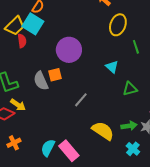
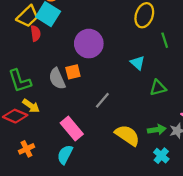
pink rectangle: (69, 151) -> (72, 128), moved

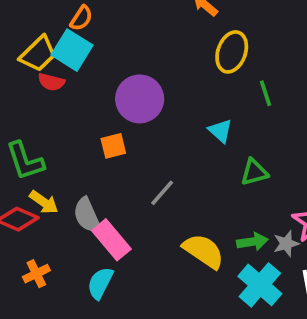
red semicircle: (36, 33) -> (51, 82), turned 112
gray semicircle: (57, 79) -> (87, 215), moved
cyan cross: (161, 156) -> (260, 285), size x1.6

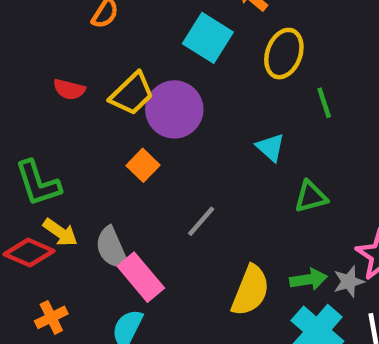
cyan square: (72, 50) -> (208, 38), moved
yellow trapezoid: (38, 54) -> (132, 94), moved
orange square: (113, 146) -> (143, 165), turned -32
yellow semicircle: (204, 251) -> (250, 291), turned 78

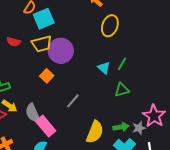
cyan square: (208, 38) -> (44, 19), moved, turned 35
yellow trapezoid: (132, 94) -> (42, 44), turned 30
green line: (324, 103) -> (122, 64), moved, turned 48

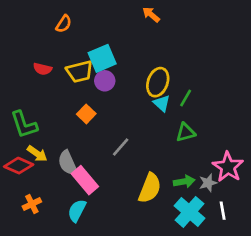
cyan square: (44, 19) -> (102, 58), moved
yellow ellipse: (110, 26) -> (158, 82), moved
purple circle: (61, 51) -> (105, 81), size x0.6

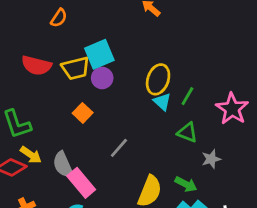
red semicircle: (42, 69) -> (36, 65), size x1.5
green triangle: (186, 132) -> (187, 132), turned 36
pink star: (228, 167) -> (232, 109), moved
green arrow: (184, 181) -> (186, 184), turned 36
gray star: (208, 183) -> (211, 159), moved

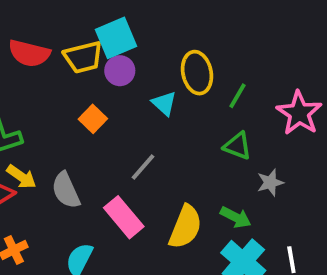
yellow ellipse: (158, 79) -> (197, 73), turned -32
cyan triangle: (162, 102) -> (164, 103), moved
pink rectangle: (81, 183) -> (124, 217), moved

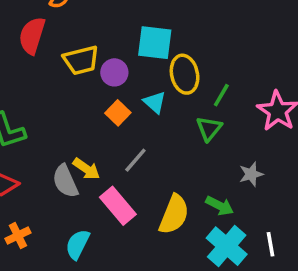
cyan square: (116, 38) -> (155, 43), moved, turned 30
red semicircle: (29, 53) -> (32, 36), moved, turned 93
orange square: (93, 119) -> (118, 113), moved
green triangle: (237, 146) -> (209, 129), moved, turned 48
yellow arrow: (21, 177) -> (86, 169), moved

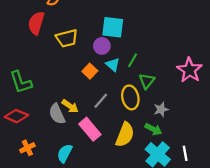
purple circle: (114, 72) -> (102, 46), moved
yellow ellipse: (185, 74) -> (130, 97), moved
green line: (221, 95) -> (133, 60), moved
gray star: (251, 174) -> (161, 109), moved

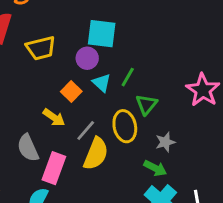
yellow arrow: (70, 106) -> (54, 118), moved
pink rectangle: (90, 129) -> (54, 168), moved, turned 60
yellow semicircle: (125, 135) -> (96, 154), moved

